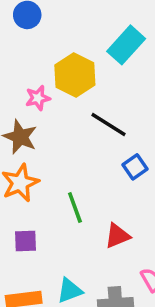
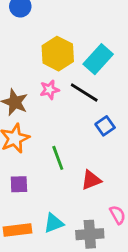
cyan rectangle: (126, 45) -> (98, 59), moved
pink star: (38, 98) -> (49, 90), moved

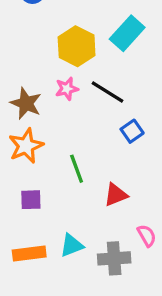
cyan rectangle: (98, 59) -> (127, 33), moved

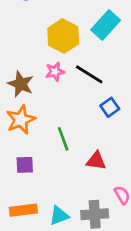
red triangle: (116, 195) -> (96, 161), turned 30
cyan triangle: (72, 245) -> (59, 216), moved

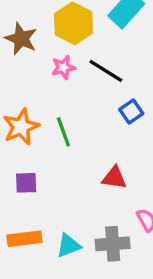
brown star: (21, 84) -> (21, 39), moved
green line: (63, 139) -> (63, 132), moved

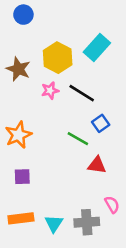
green line: (63, 132) -> (78, 139), moved, turned -40
red triangle: (114, 178) -> (97, 165), moved
cyan triangle: (69, 246) -> (54, 223), turned -36

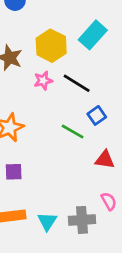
red triangle: (97, 165) -> (105, 160), moved

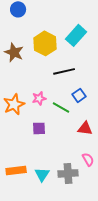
pink star: (43, 81) -> (39, 98), moved
black line: (77, 83) -> (64, 71), turned -45
purple square: (14, 172) -> (39, 128), moved

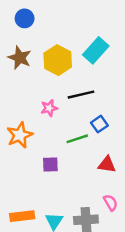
brown star: (14, 52) -> (20, 58), moved
pink star: (39, 98) -> (49, 108), moved
green line: (61, 107) -> (77, 139), turned -48

